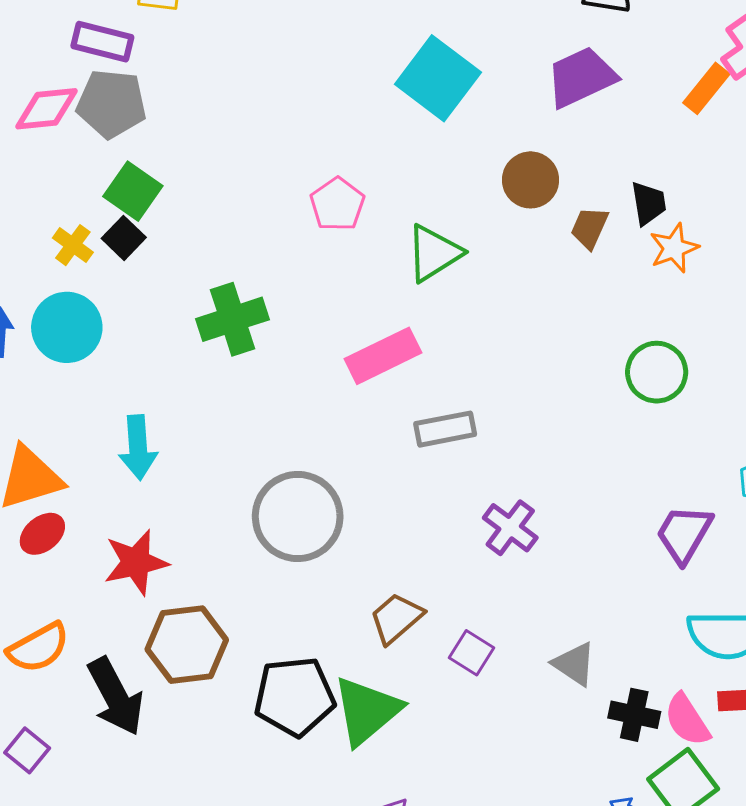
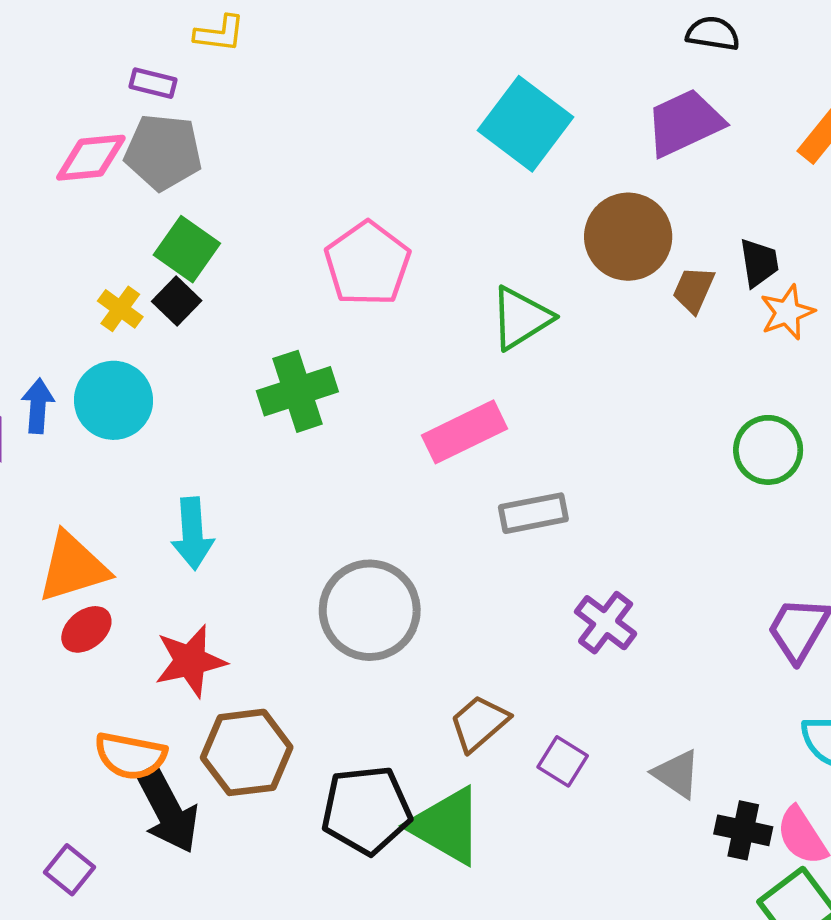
purple rectangle: (102, 42) -> (153, 83), size x0.7
brown circle: (531, 180) -> (628, 237), size x1.4
pink pentagon: (337, 204) -> (367, 264), moved, size x1.4
orange semicircle: (38, 648) -> (130, 756), moved, turned 40
green triangle: (367, 711) -> (446, 826), turned -50

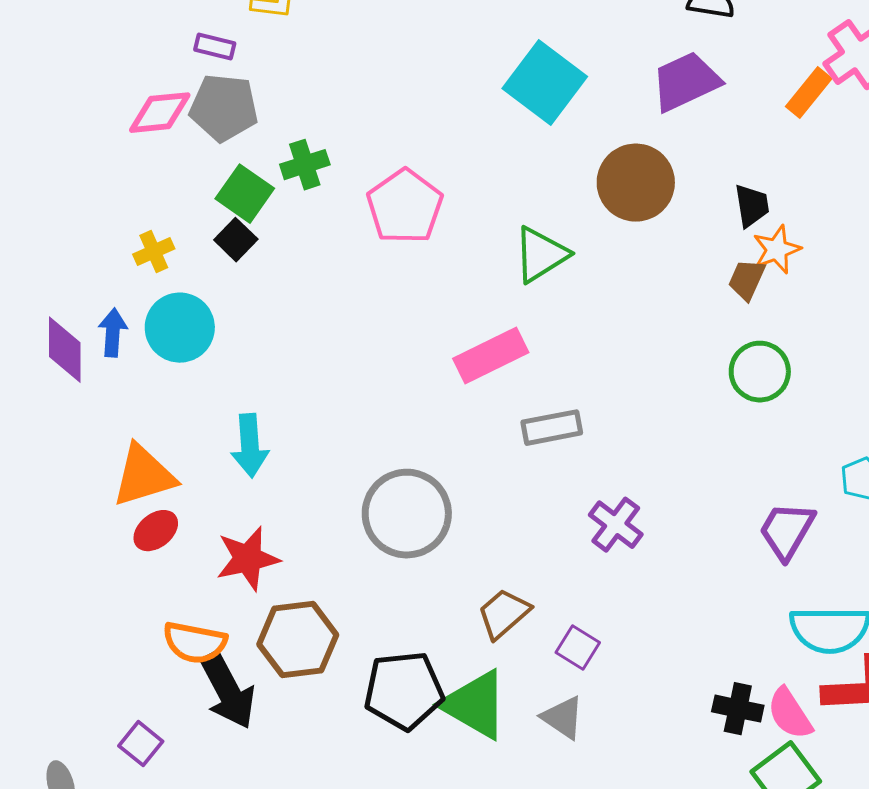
brown trapezoid: (694, 290) -> (747, 280), moved
yellow cross: (120, 309) -> (154, 252), moved, turned 30
green cross: (297, 391) -> (305, 165), moved, size x0.7
gray triangle: (677, 774) -> (563, 718), moved

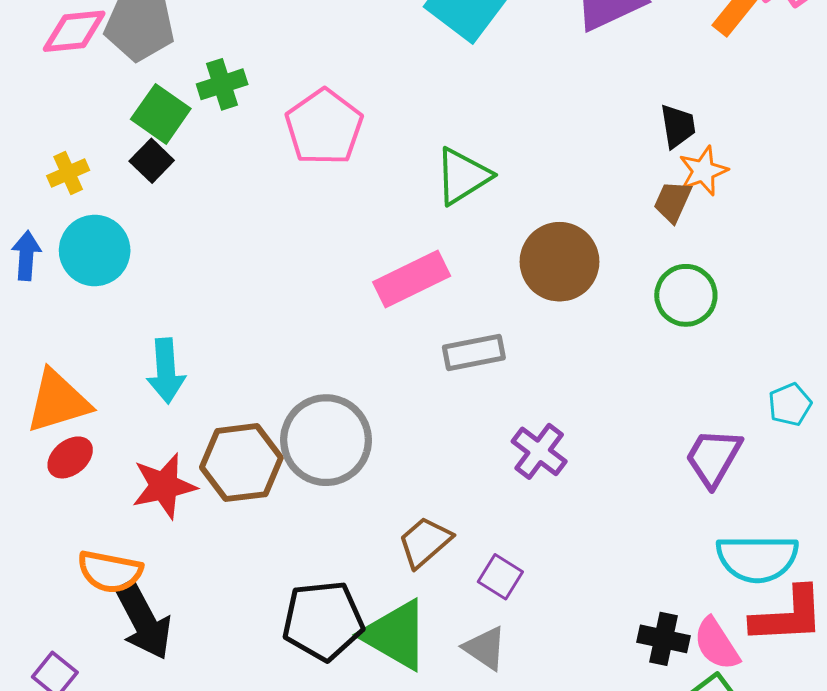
brown circle: (636, 183) -> (559, 262), moved
brown hexagon: (298, 640) -> (241, 463), moved

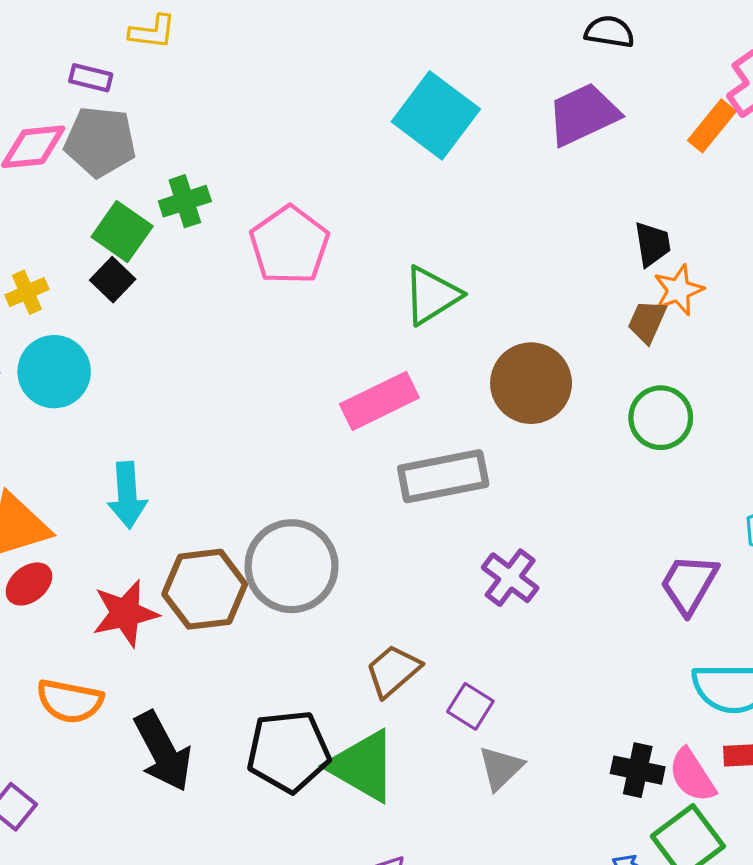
gray rectangle: (474, 352) -> (443, 476), size x1.4
black arrow: (144, 621) -> (163, 751), moved
gray triangle: (485, 648) -> (501, 768), moved, turned 42

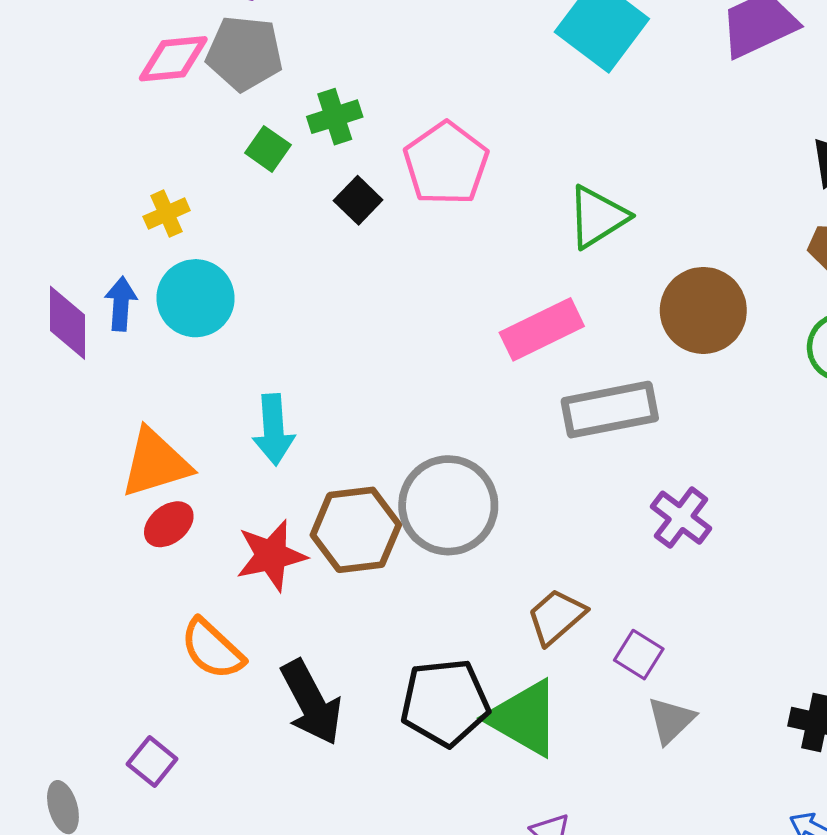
green square: (122, 231) -> (268, 149), size x0.7
black square: (113, 280) -> (358, 200), moved
orange semicircle: (70, 701) -> (212, 649), turned 32

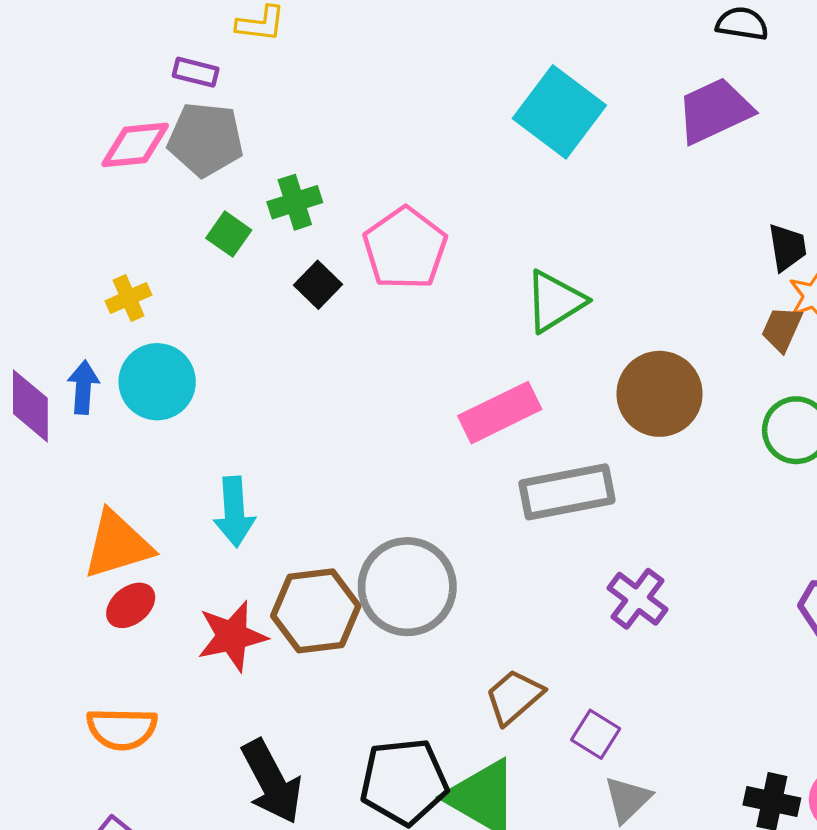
orange semicircle: (212, 649) -> (122, 729), moved, turned -42

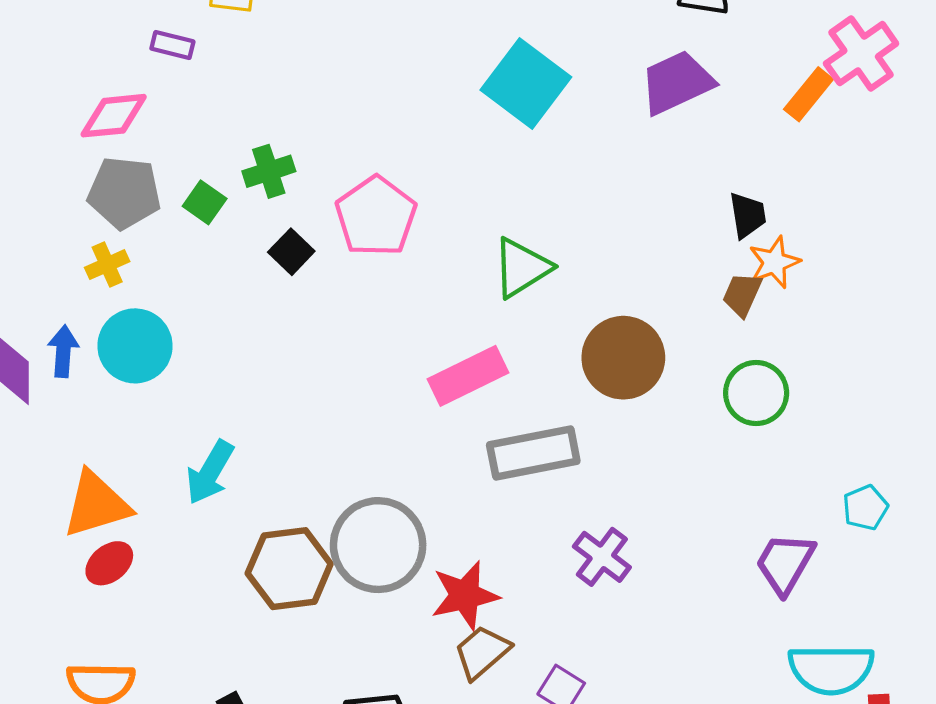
gray pentagon: (206, 139) -> (124, 193), moved
cyan arrow: (234, 512) -> (210, 472), turned 34
red star: (232, 636) -> (465, 595), moved

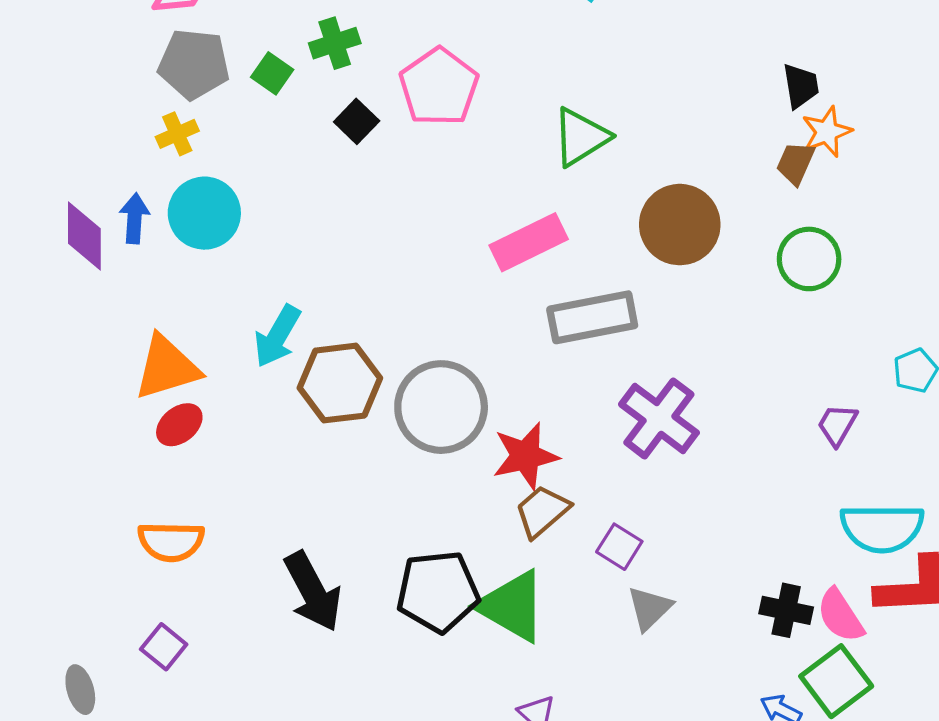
purple cross: (602, 557) -> (659, 418), size x1.4
purple trapezoid: (785, 563) -> (837, 425), size x0.7
brown hexagon: (289, 569) -> (340, 383), moved

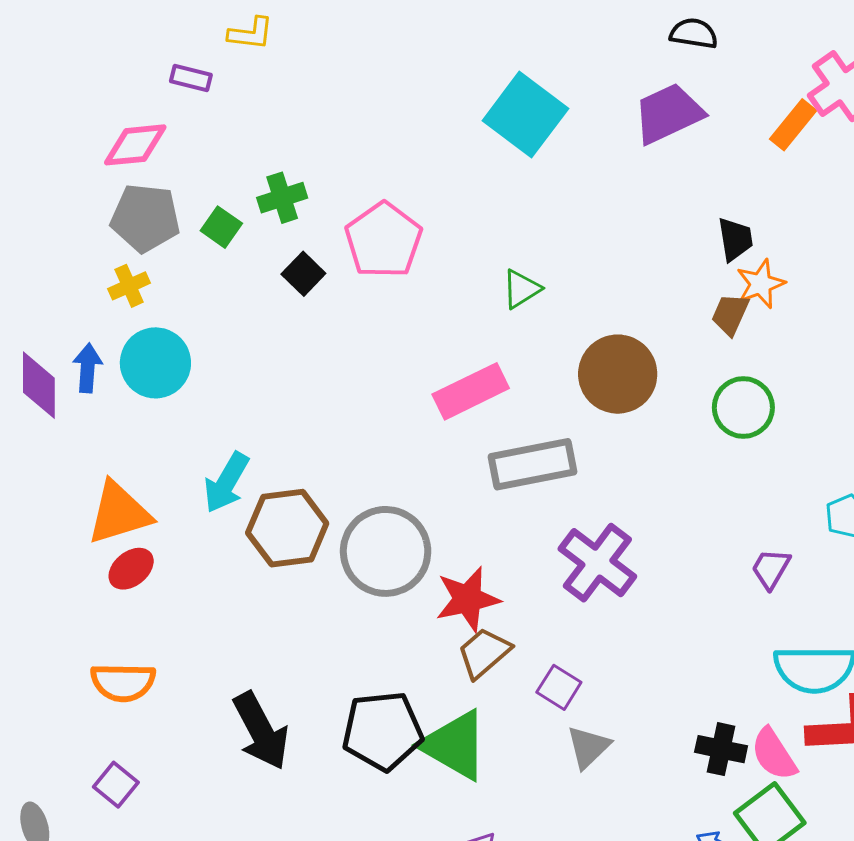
green triangle: (581, 137) -> (521, 289), size x0.7

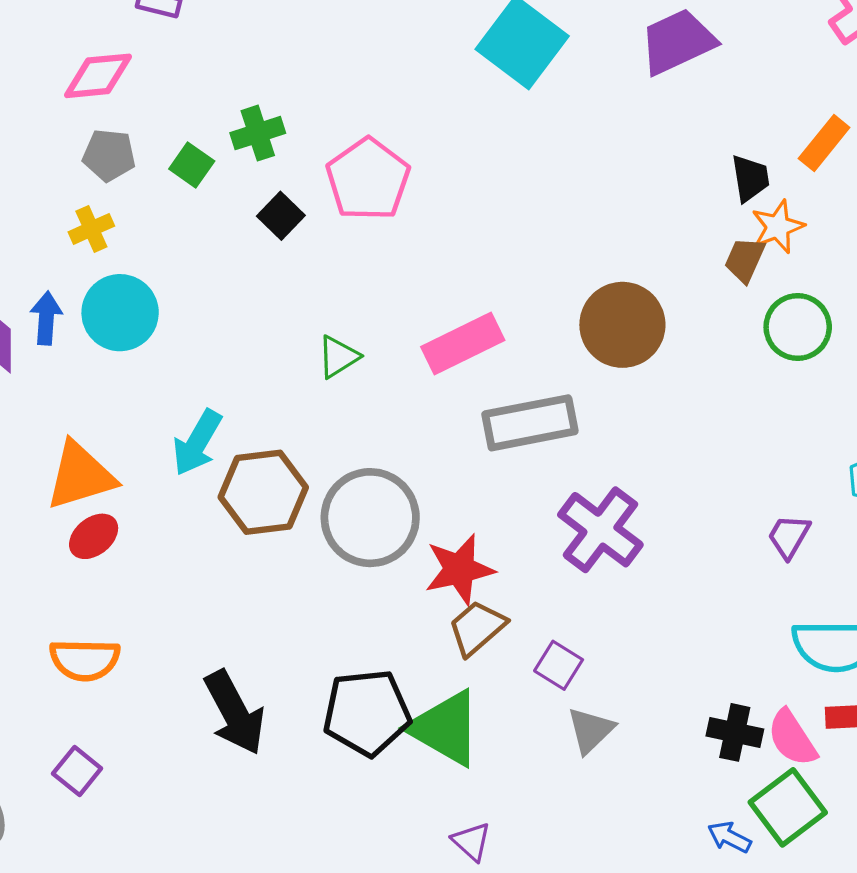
orange rectangle: (793, 125) -> (824, 143), moved
gray pentagon: (145, 218) -> (109, 155), size x0.7
green triangle: (521, 289) -> (338, 357), moved
green circle: (743, 408) -> (798, 327), moved

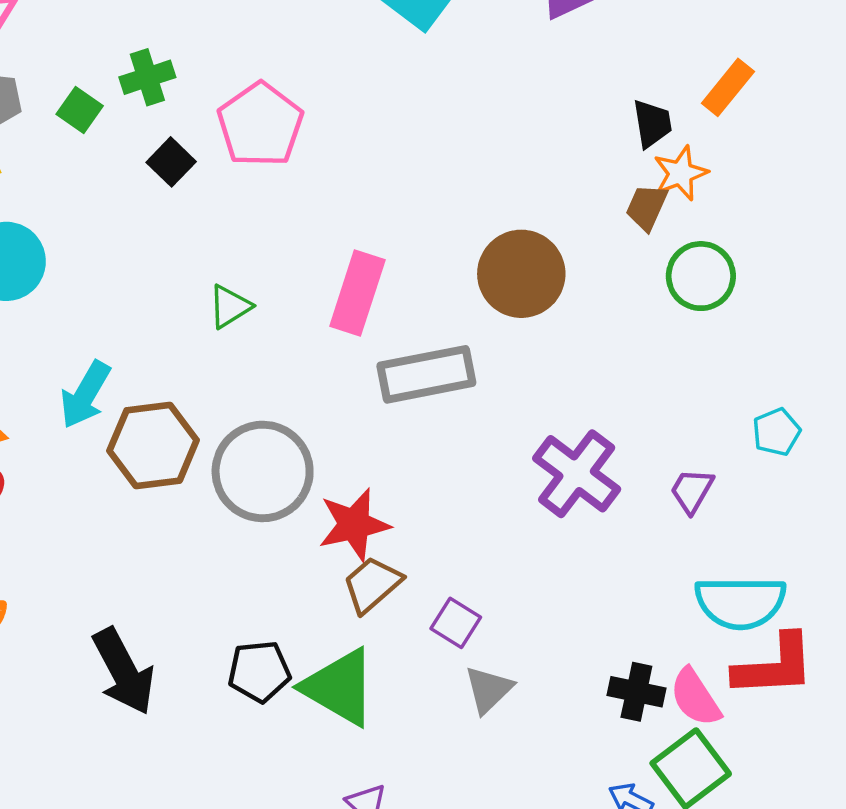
pink rectangle: (463, 344) -> (357, 293), turned -46
purple cross: (600, 530) -> (577, 474), moved
black pentagon: (367, 713) -> (259, 671), size x0.7

